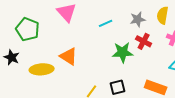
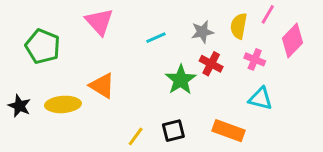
green star: (123, 52) -> (181, 80), turned -30
black star: (12, 57) -> (19, 106), moved

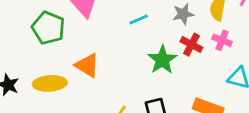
green pentagon: (43, 46) -> (48, 28), moved
pink cross: (255, 59) -> (222, 40), moved

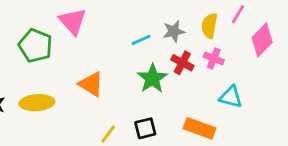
cyan line: (139, 20) -> (141, 40), moved
orange triangle: (87, 65) -> (91, 84), moved

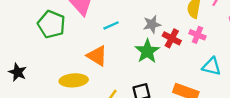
gray star: (174, 31) -> (152, 24), moved
cyan line: (141, 40) -> (111, 25), moved
yellow ellipse: (37, 103) -> (74, 80), moved

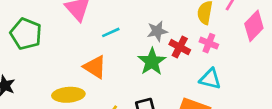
green pentagon: (51, 24) -> (26, 34), moved
cyan triangle: (212, 66) -> (210, 79), moved

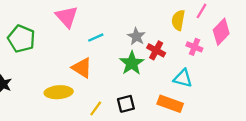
gray star: (157, 31) -> (136, 36), turned -30
pink cross: (209, 43) -> (194, 47), moved

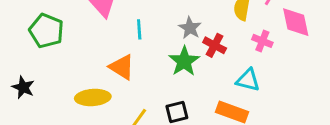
pink diamond: (221, 32) -> (296, 22), turned -56
cyan line: (96, 38) -> (139, 29), turned -70

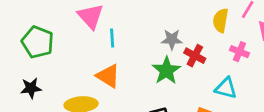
gray star: (190, 28) -> (172, 39), turned -30
cyan line: (139, 29) -> (112, 38), moved
black star: (23, 87) -> (31, 88), moved, turned -30

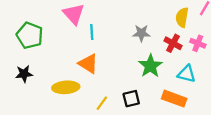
red cross: (195, 56) -> (173, 43), moved
green star: (166, 71) -> (150, 66), moved

